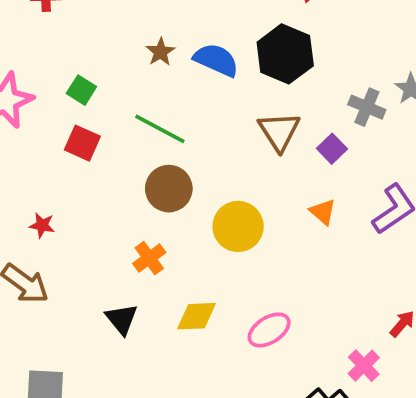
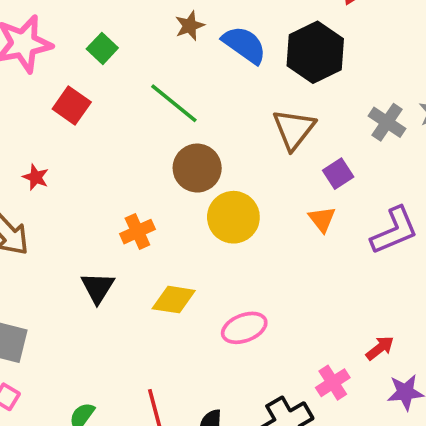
red square: (82, 143) -> (72, 106), moved
purple square: (332, 149) -> (338, 174), moved
brown circle: (169, 189) -> (197, 168), moved

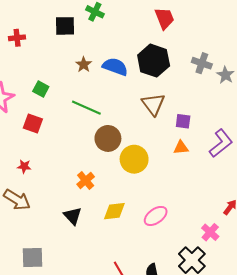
gray cross: (387, 122) -> (202, 63), moved
purple square: (338, 174) -> (183, 121), turned -35
orange triangle: (322, 219) -> (181, 148), turned -42

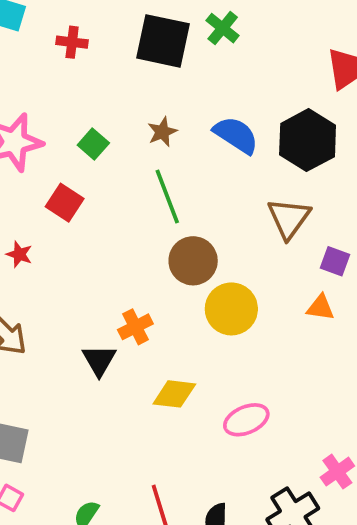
black square: (65, 26) -> (163, 41), size x1.4
brown star: (84, 64) -> (162, 132), moved
green line: (86, 108) -> (167, 197), turned 32
red star: (24, 166) -> (19, 254), moved
black triangle: (73, 216) -> (99, 360), moved

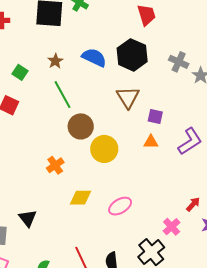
black triangle: (99, 360) -> (28, 218), moved

